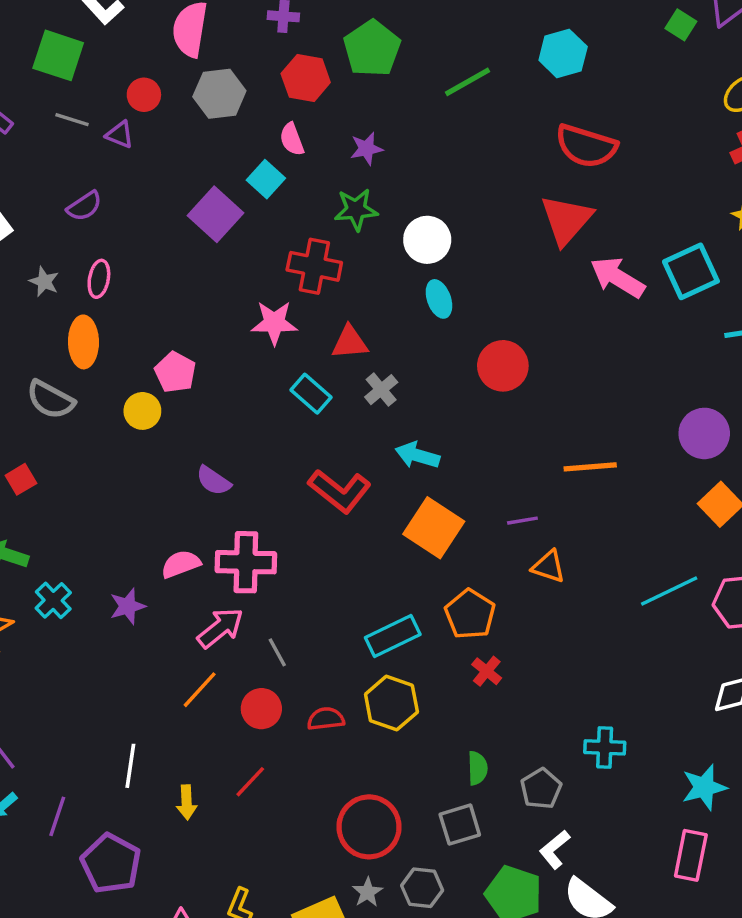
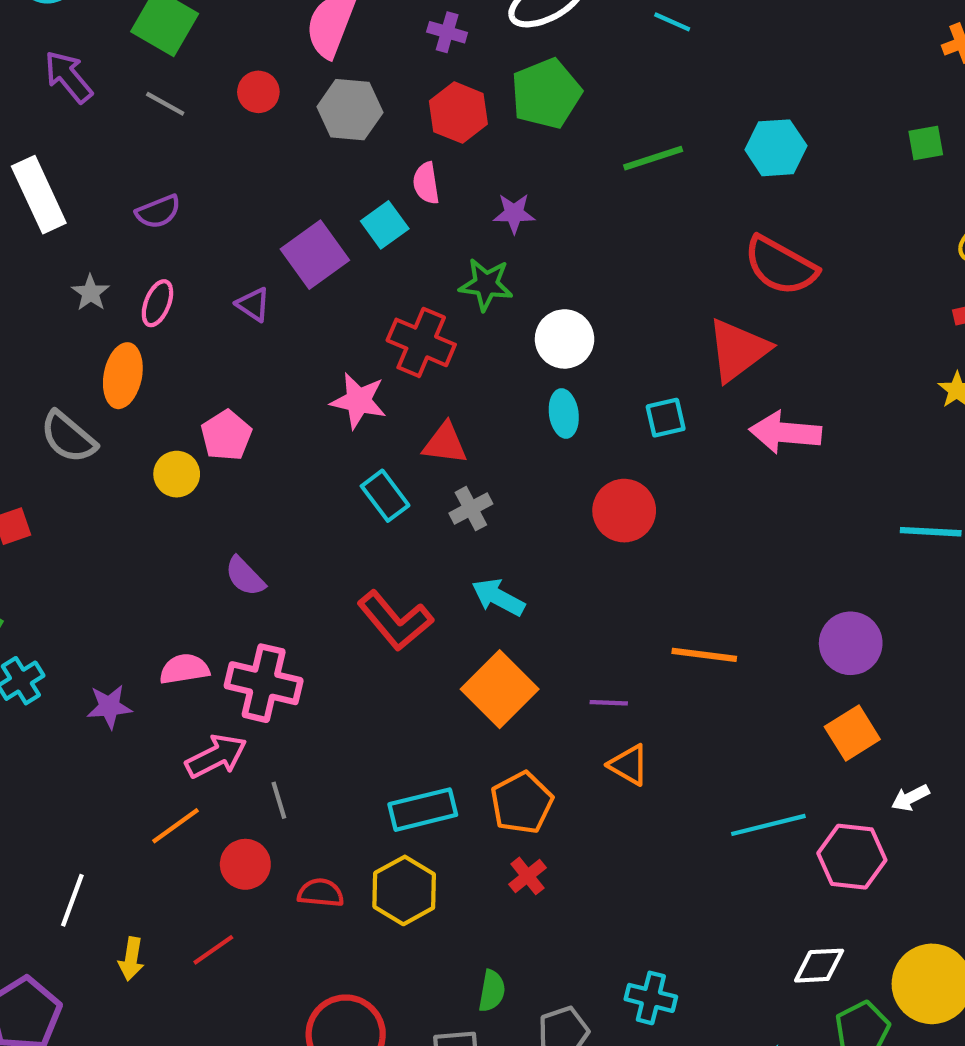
green square: (681, 25) -> (926, 143), turned 36
purple triangle: (120, 135) -> (253, 304), moved
cyan square: (691, 271) -> (666, 418), moved, size x0.6
pink arrow: (618, 277) -> (785, 433), turned -38

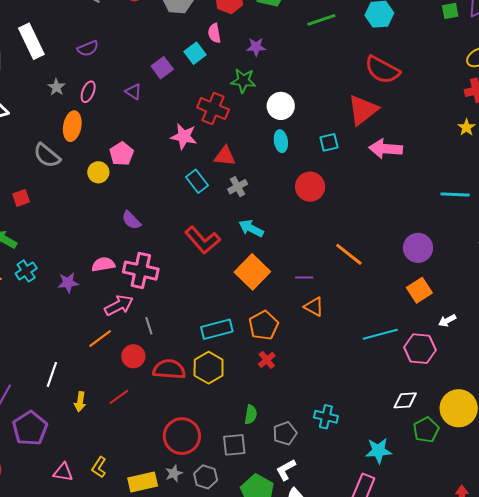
purple square: (315, 255) -> (162, 68), size x0.7
orange line: (704, 655) -> (349, 254), turned 32
red semicircle: (321, 893) -> (169, 369), size x1.5

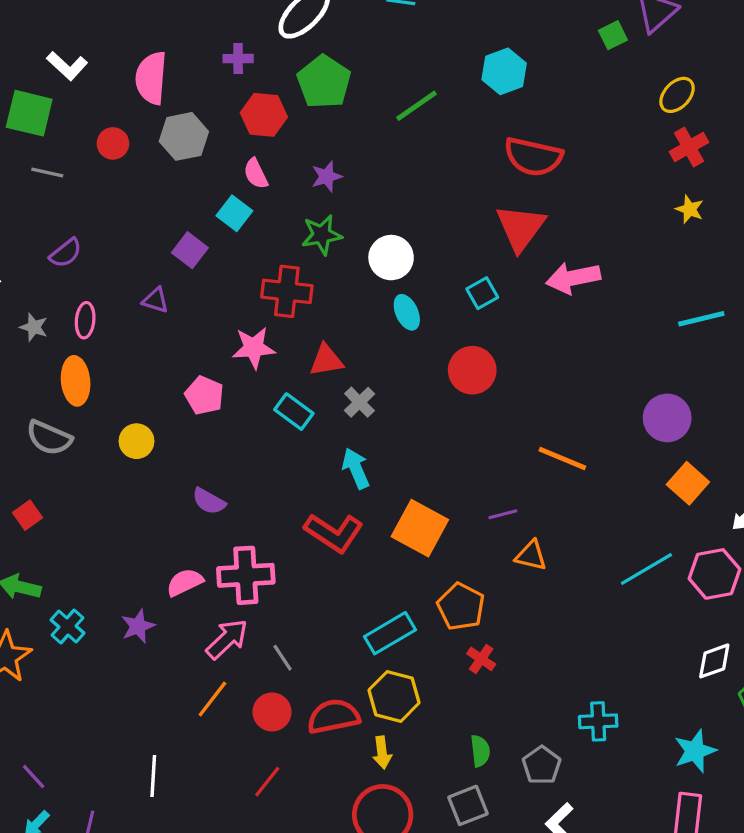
pink pentagon: (122, 154) -> (204, 395), moved
cyan arrow: (251, 228) -> (356, 468), moved, turned 55
red L-shape: (203, 240) -> (334, 533), moved
yellow arrow: (80, 402) -> (382, 753), moved

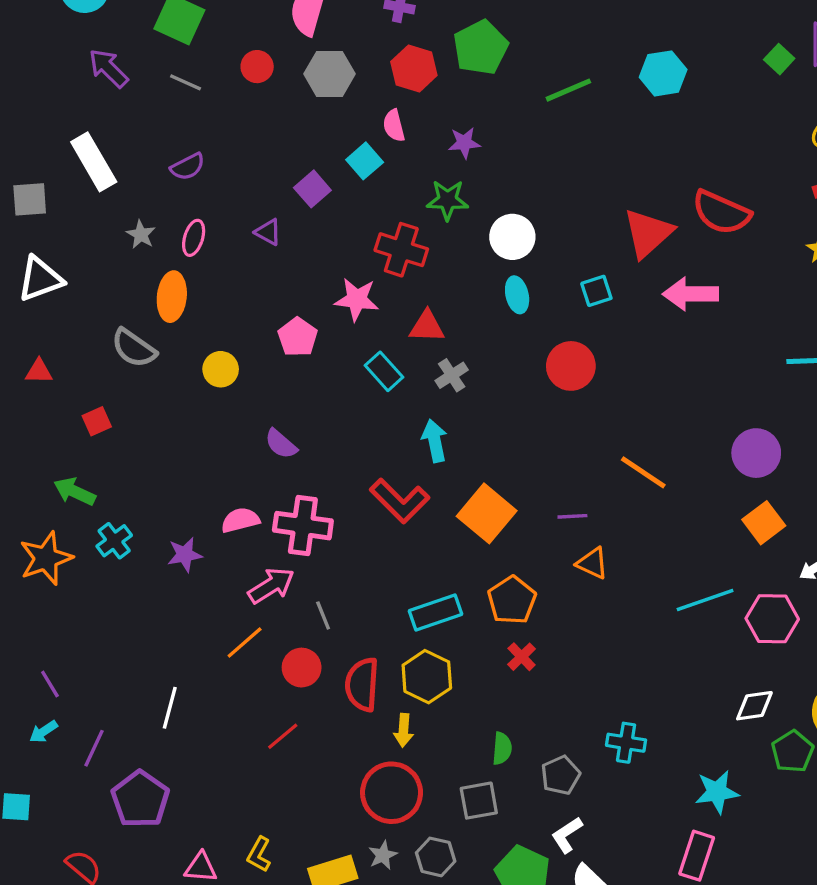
green square: (613, 35) -> (779, 59), turned -32
red semicircle: (533, 157) -> (721, 212), moved
red semicircle: (333, 716) -> (362, 684), turned -86

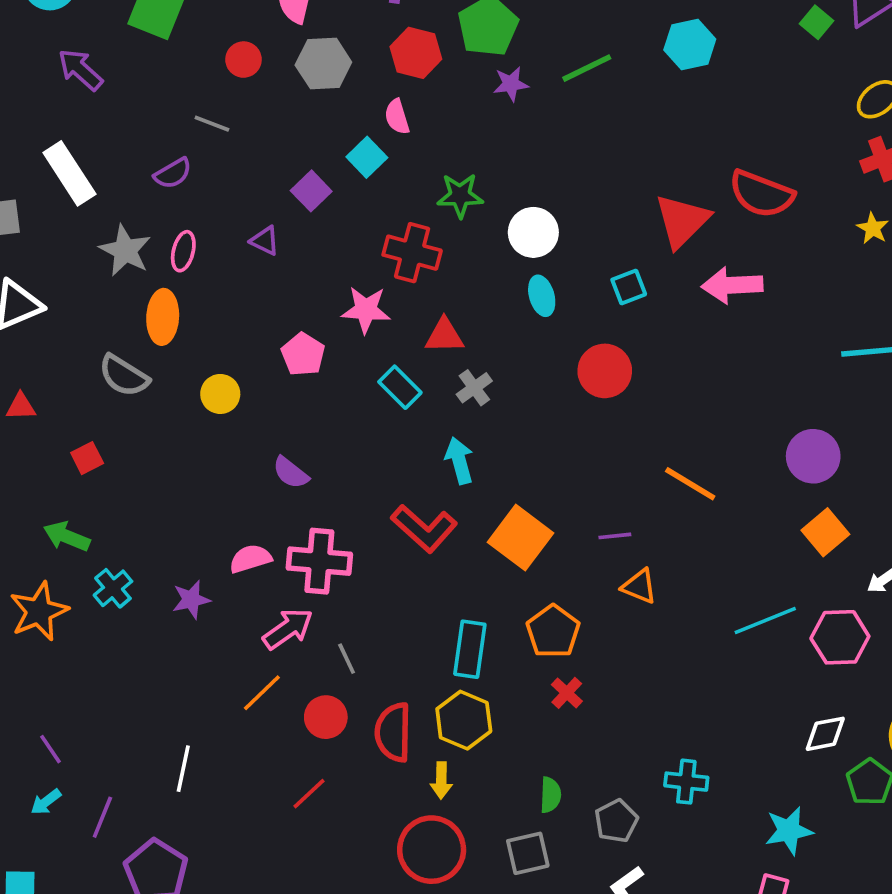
gray line: (186, 82) -> (212, 124), moved
purple star: (464, 143) -> (511, 84), moved
gray star: (141, 234) -> (125, 250), size x1.6
cyan rectangle: (435, 613) -> (470, 649), turned -60

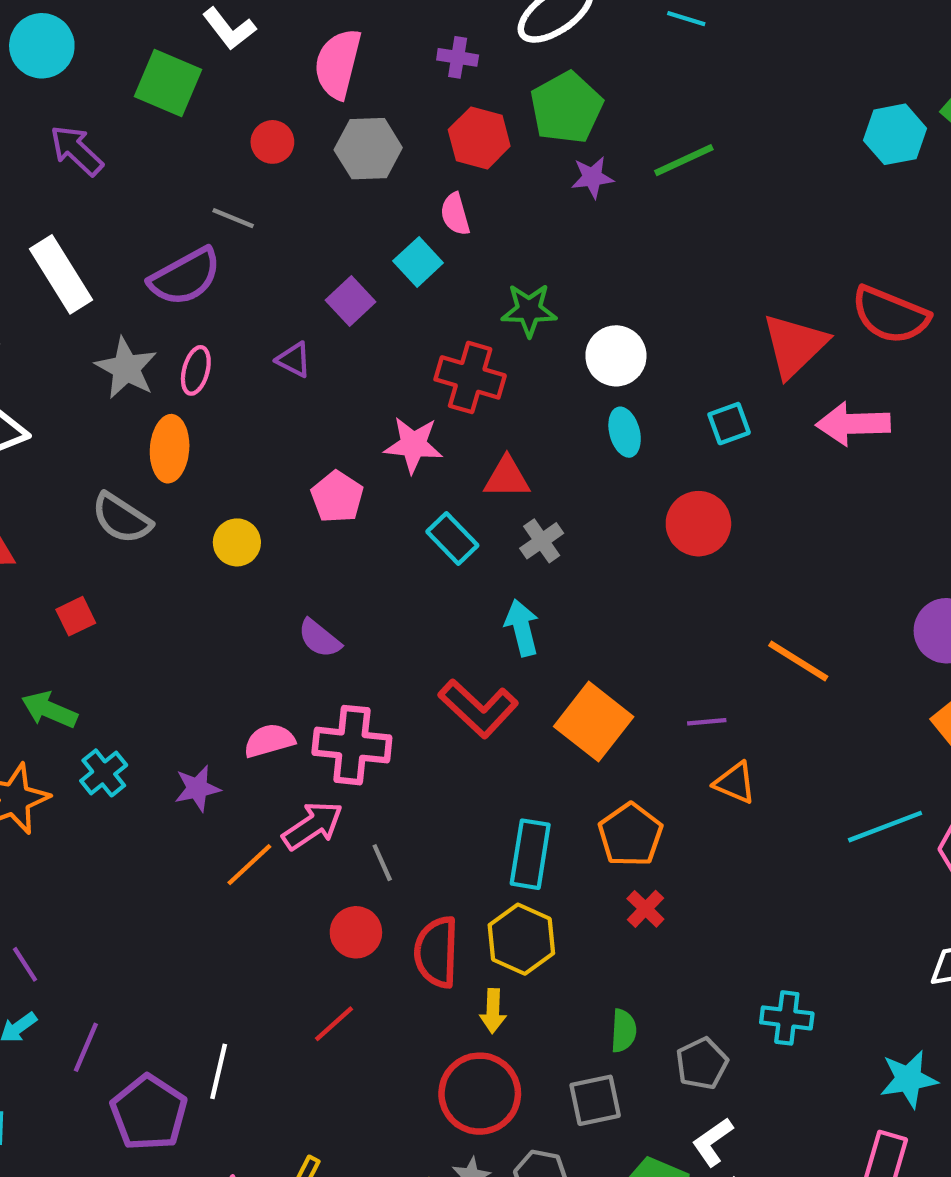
cyan hexagon: (690, 44) -> (895, 134), moved
purple semicircle: (173, 173) -> (185, 277), size x1.6
orange line: (262, 693) -> (249, 865), moved
white line: (183, 769) -> (219, 1071), moved

